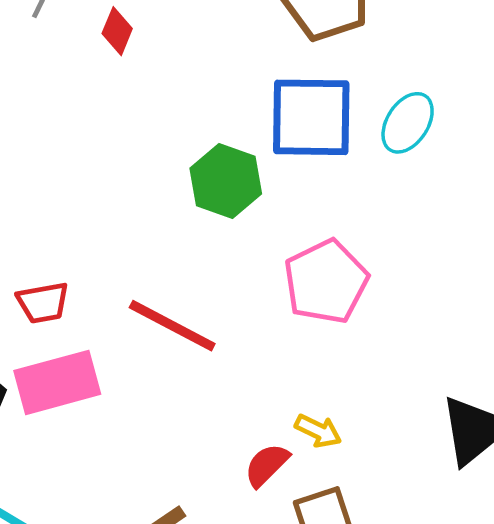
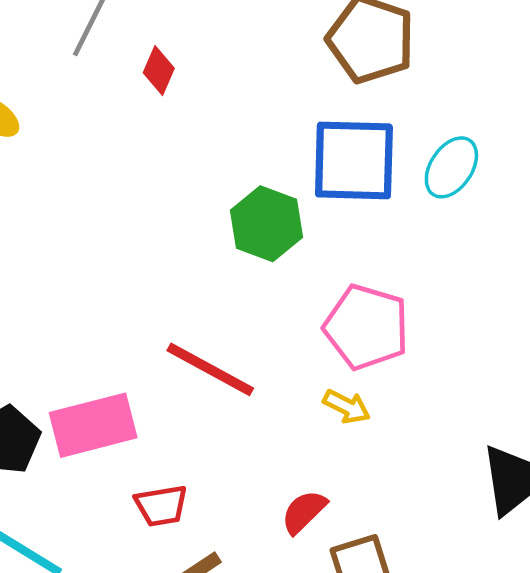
pink pentagon: (326, 282) -> (366, 327), turned -30
red trapezoid: (43, 303) -> (161, 506), moved
yellow arrow: (318, 431) -> (347, 406), moved

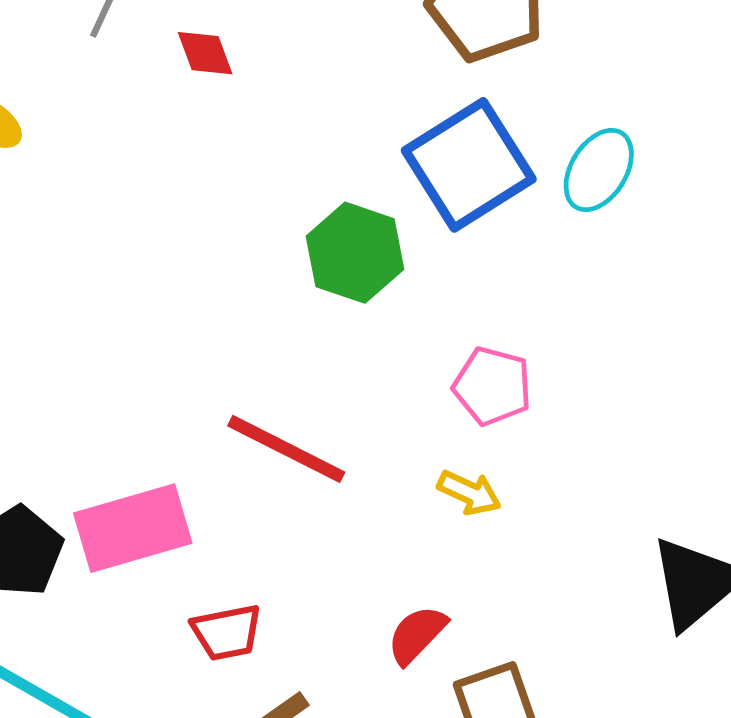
red diamond: (159, 70) -> (205, 53), turned -42
blue square: (354, 160) -> (469, 165), turned -32
pink pentagon: (366, 327) -> (492, 386), size x0.7

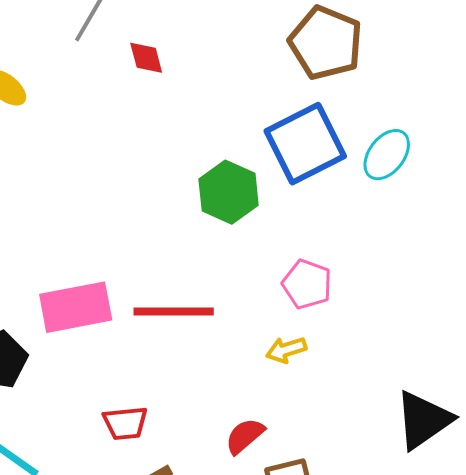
red line: (286, 449) -> (174, 311), turned -32
yellow arrow: (469, 493) -> (286, 350), turned 132
pink rectangle: (133, 528) -> (76, 307), moved

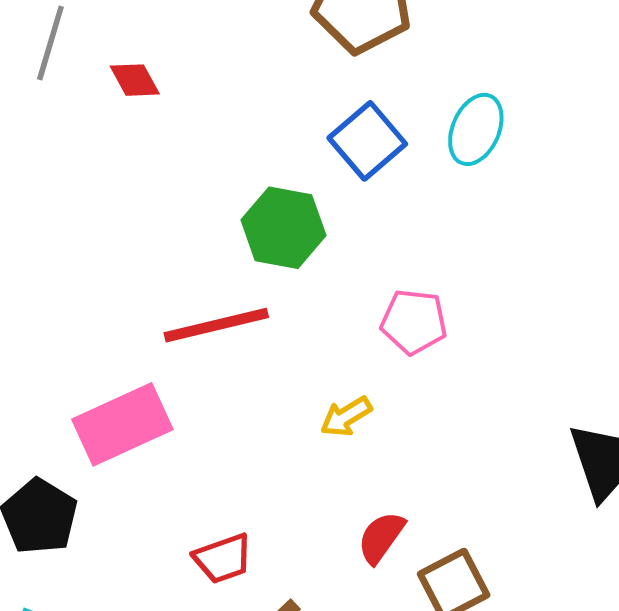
blue square: (305, 144) -> (367, 141), size x0.7
red line: (174, 311) -> (216, 325), moved
yellow arrow: (286, 350) -> (346, 417), moved

